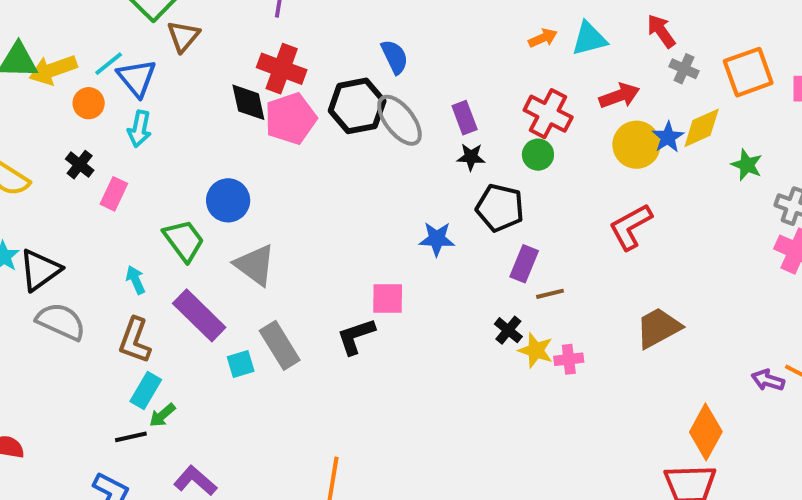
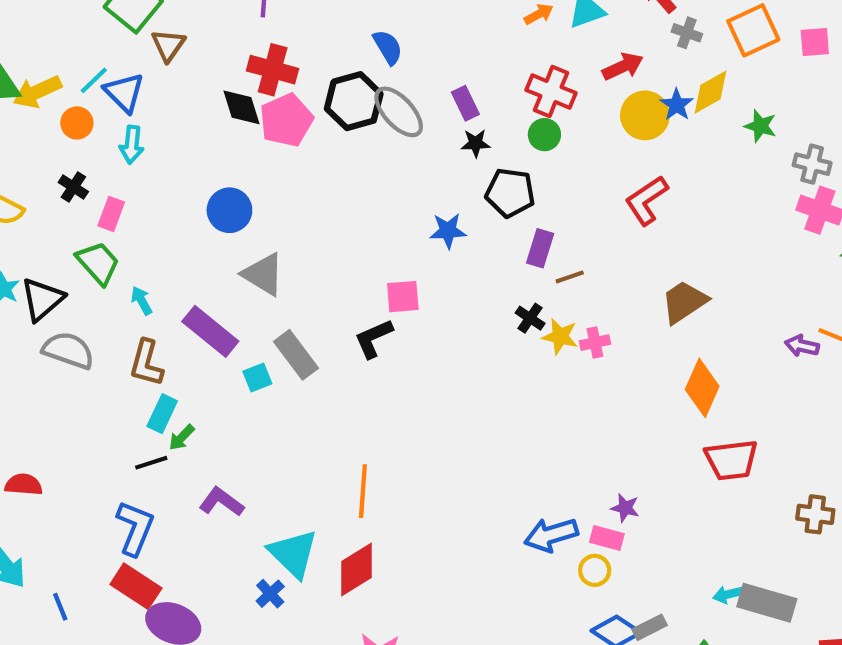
green trapezoid: (184, 240) -> (98, 263), moved
orange diamond: (706, 432) -> (702, 388), moved

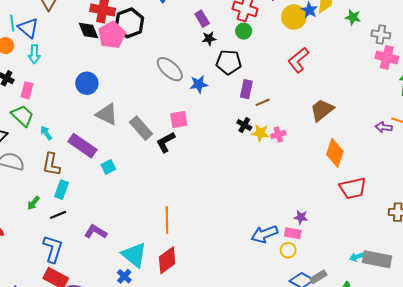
cyan line: (94, 80) -> (12, 23), turned -49
black hexagon: (354, 101) -> (129, 23), moved
gray ellipse: (399, 112) -> (170, 69), moved
gray rectangle: (296, 355) -> (141, 128), moved
green arrow: (182, 437) -> (33, 203), moved

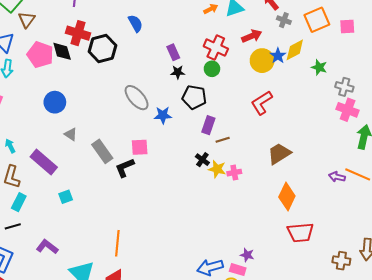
pink pentagon: (112, 35) -> (40, 55), moved, turned -30
gray triangle: (107, 114) -> (71, 134), size x0.6
cyan square: (108, 167) -> (66, 197), moved

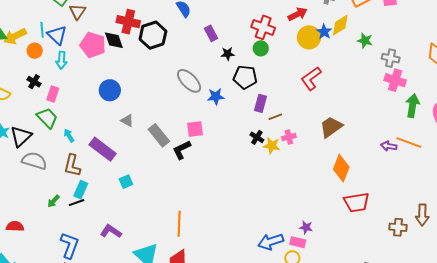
purple rectangle: (173, 52) -> (211, 33), moved
pink cross: (234, 173) -> (289, 137), moved
black line: (13, 226) -> (76, 203), moved

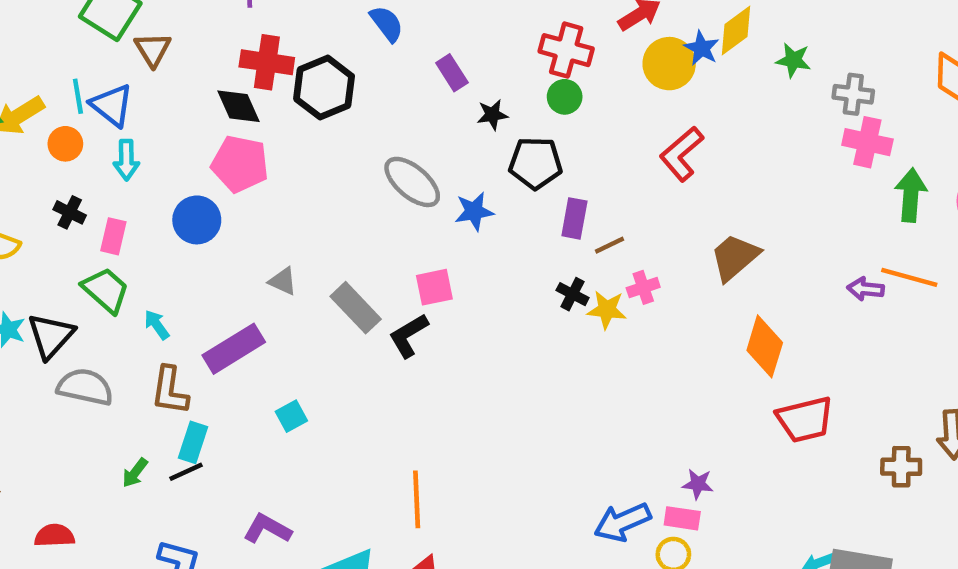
pink pentagon: (93, 45) -> (240, 164), moved
blue circle: (110, 90) -> (197, 220), moved
purple rectangle: (103, 149) -> (234, 349), turned -64

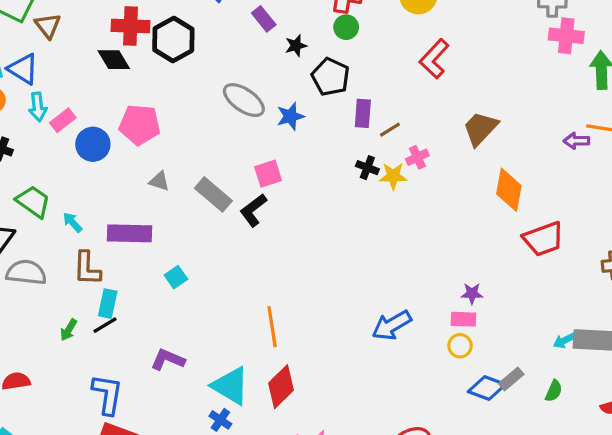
black pentagon: (535, 163) -> (331, 77), turned 30
pink pentagon: (240, 164) -> (140, 125), moved
pink rectangle: (113, 236) -> (63, 120), moved, turned 45
purple rectangle: (234, 349) -> (129, 233), turned 39
blue arrow: (622, 522) -> (392, 325), moved

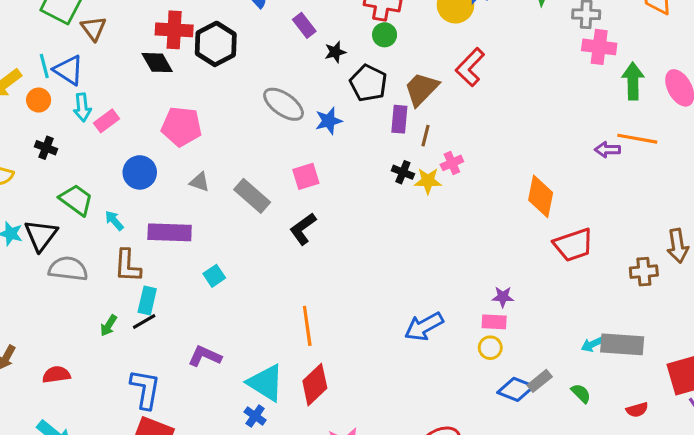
brown trapezoid: (480, 128) -> (421, 89), moved
brown line: (390, 130) -> (426, 136), turned -45
blue circle: (93, 144) -> (140, 172), moved
black L-shape: (253, 210) -> (303, 229), moved
green semicircle: (554, 391) -> (581, 393), turned -70

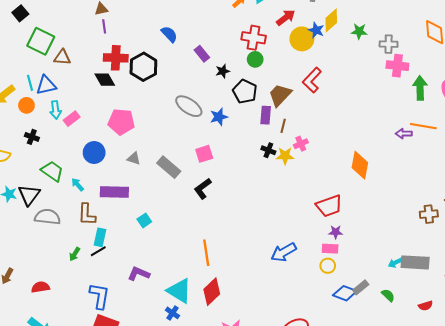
brown triangle: (94, 28) -> (62, 57), turned -48
blue triangle: (69, 70) -> (46, 85), turned -45
red trapezoid: (573, 245) -> (329, 206), moved

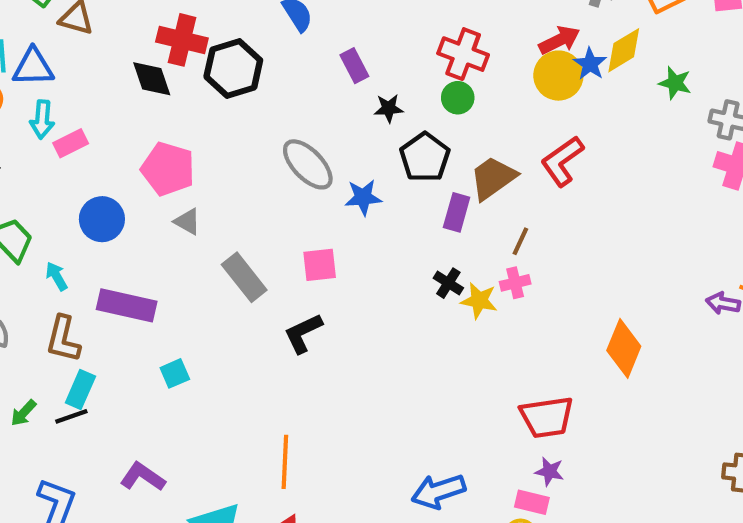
red arrow: (286, 18) -> (559, 40), moved
brown line: (283, 126) -> (520, 241), moved
gray triangle: (134, 158) -> (187, 222), moved

